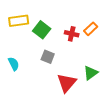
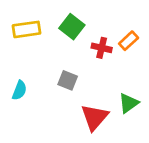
green square: (42, 30) -> (72, 27), moved
cyan semicircle: (14, 64) -> (19, 90), turned 48

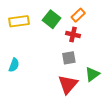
orange rectangle: (129, 41) -> (78, 15), moved
gray square: (68, 80) -> (69, 58), moved, turned -32

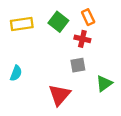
orange rectangle: (78, 15) -> (88, 17), turned -72
red triangle: (68, 84) -> (60, 95), moved

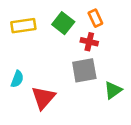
gray square: (78, 65) -> (84, 70), size x1.5
red triangle: (60, 95) -> (43, 98), moved

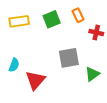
green square: (63, 23) -> (52, 19), turned 30
red cross: (89, 42) -> (96, 32), moved

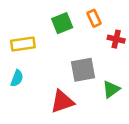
yellow rectangle: (19, 21) -> (23, 44), moved
red triangle: (35, 80) -> (62, 102), moved, turned 30

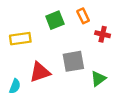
cyan semicircle: (17, 78) -> (15, 86), moved
red triangle: (62, 102) -> (40, 72), moved

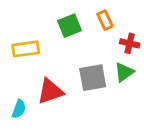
green triangle: (98, 79) -> (124, 72), moved

